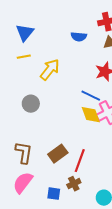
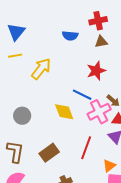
gray circle: (31, 104) -> (22, 116), moved
yellow diamond: (91, 115) -> (64, 112), moved
red line: (80, 161) -> (86, 148), moved

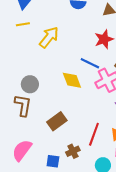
red line: (86, 148) -> (94, 134), moved
brown L-shape: (15, 152) -> (23, 105), moved

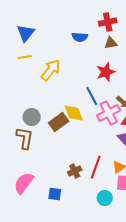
blue line: (90, 63) -> (92, 96), turned 36
brown rectangle: (57, 121) -> (59, 122), moved
brown cross: (73, 151) -> (75, 171), moved

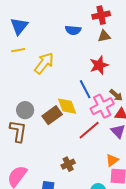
red line: (96, 167) -> (89, 130), moved, turned 30

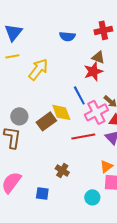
red cross: (101, 15) -> (103, 30), moved
brown triangle: (104, 36) -> (98, 57), moved, turned 32
red line: (89, 130) -> (83, 136), turned 30
brown cross: (68, 164) -> (62, 170), turned -32

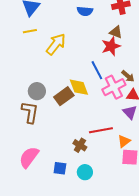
red line: (83, 136) -> (101, 130), moved
cyan circle: (92, 197) -> (85, 172), moved

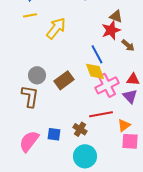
brown arrow: (128, 76) -> (128, 45), moved
yellow diamond: (79, 87) -> (95, 71), moved
pink cross: (114, 87) -> (107, 85), moved
blue square: (60, 168) -> (54, 134), moved
cyan circle: (85, 172) -> (85, 156), size x1.5

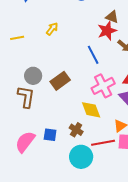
yellow line: (30, 15) -> (17, 38), moved
yellow arrow: (56, 28) -> (52, 29), size x0.6
yellow diamond: (95, 71) -> (91, 110), moved
red line: (101, 114) -> (103, 143), moved

